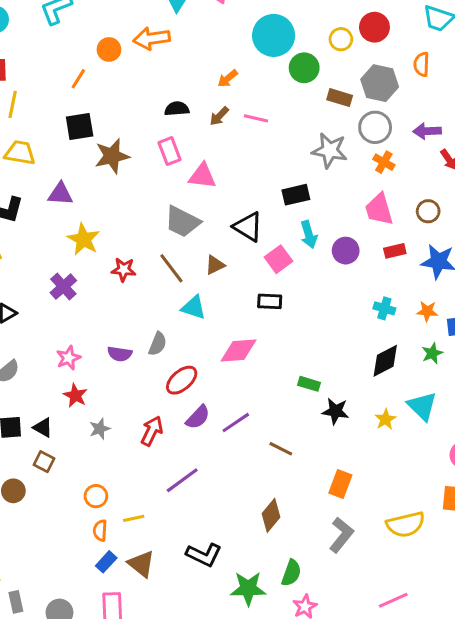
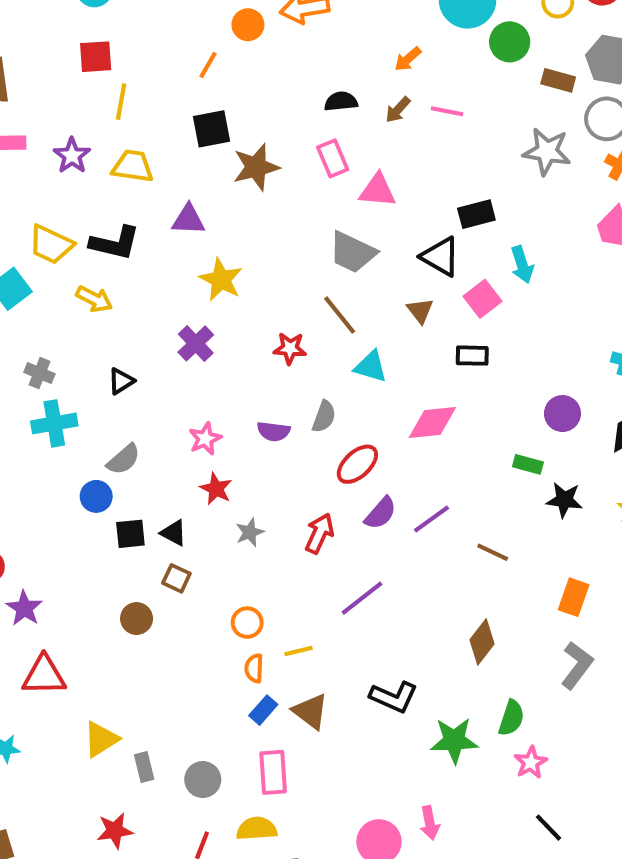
black rectangle: (296, 195) -> (476, 214), moved
purple circle: (346, 251) -> (562, 414), moved
brown triangle: (215, 265) -> (420, 311), moved, turned -40
red star: (124, 270) -> (290, 348), moved

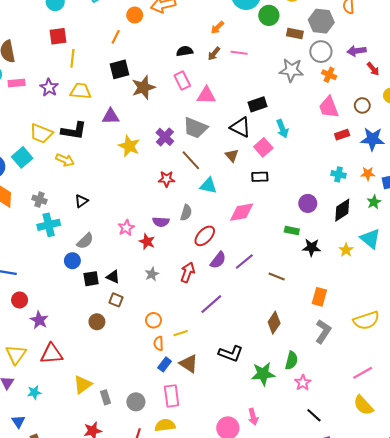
purple cross: (196, 343) -> (165, 137), moved
red star: (216, 489) -> (147, 242), moved

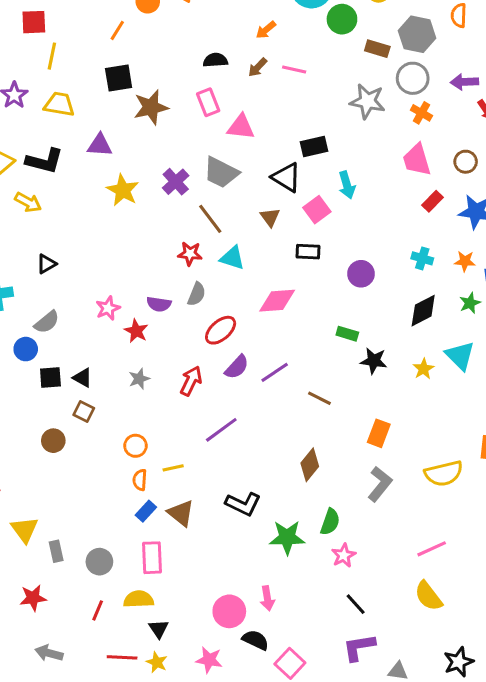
red rectangle: (342, 135) -> (433, 201), turned -32
red star: (167, 179) -> (190, 254), moved
purple circle: (308, 203) -> (361, 274), moved
yellow triangle: (83, 385) -> (25, 530), turned -36

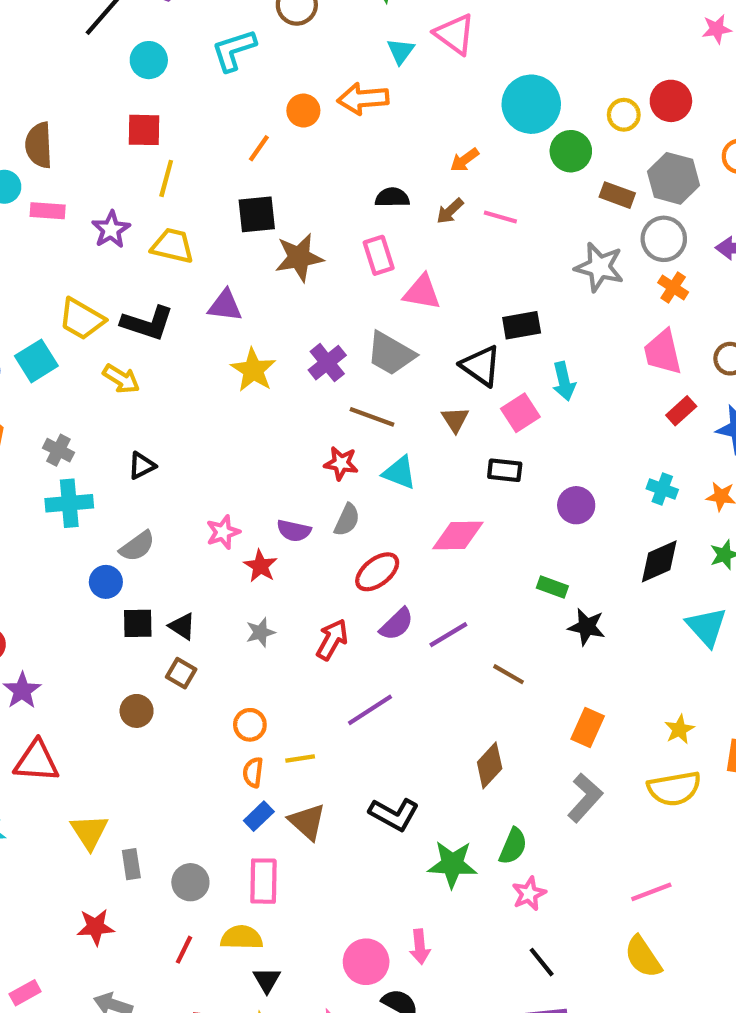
brown line: (210, 219) -> (372, 417), turned -36
yellow star: (423, 369) -> (679, 729), moved

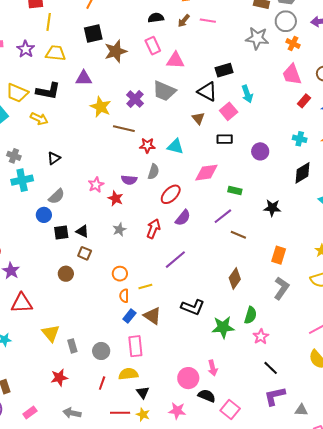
brown line: (372, 417) -> (124, 129), moved
green rectangle: (552, 587) -> (235, 191), moved
purple line: (448, 635) -> (223, 216), moved

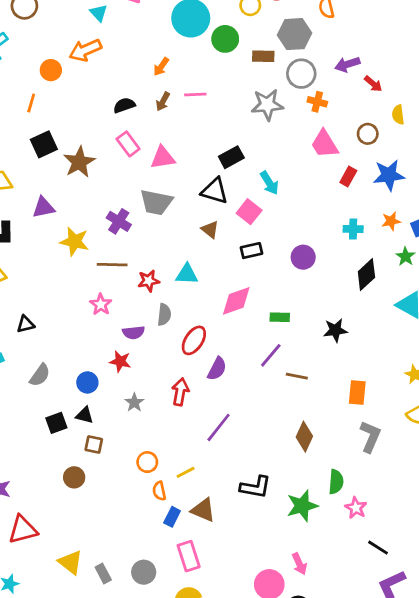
black triangle: (54, 158) -> (26, 324), turned 32
pink star: (96, 185) -> (101, 304), moved
blue circle: (44, 215) -> (87, 382), moved

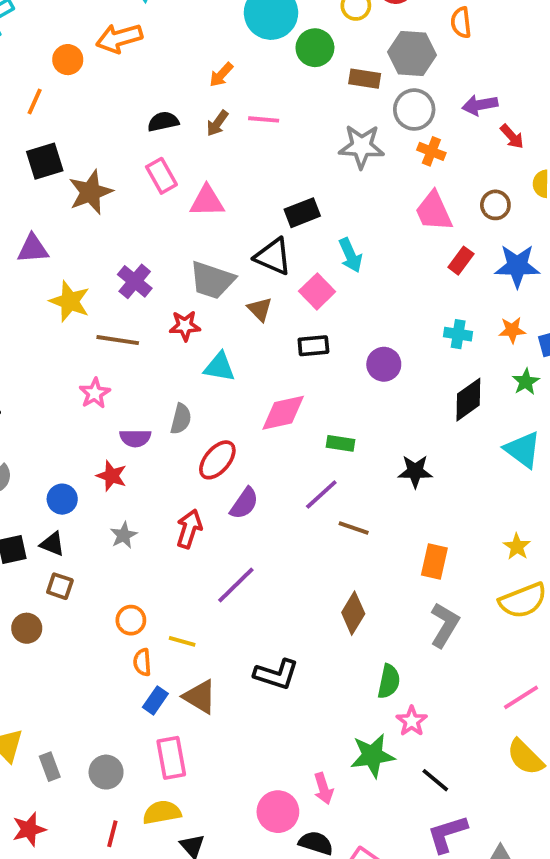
gray trapezoid: (156, 202) -> (212, 280), moved
red star: (149, 281) -> (185, 326), moved
yellow line: (186, 472) -> (182, 641), turned 36
green star: (302, 506) -> (372, 756), moved

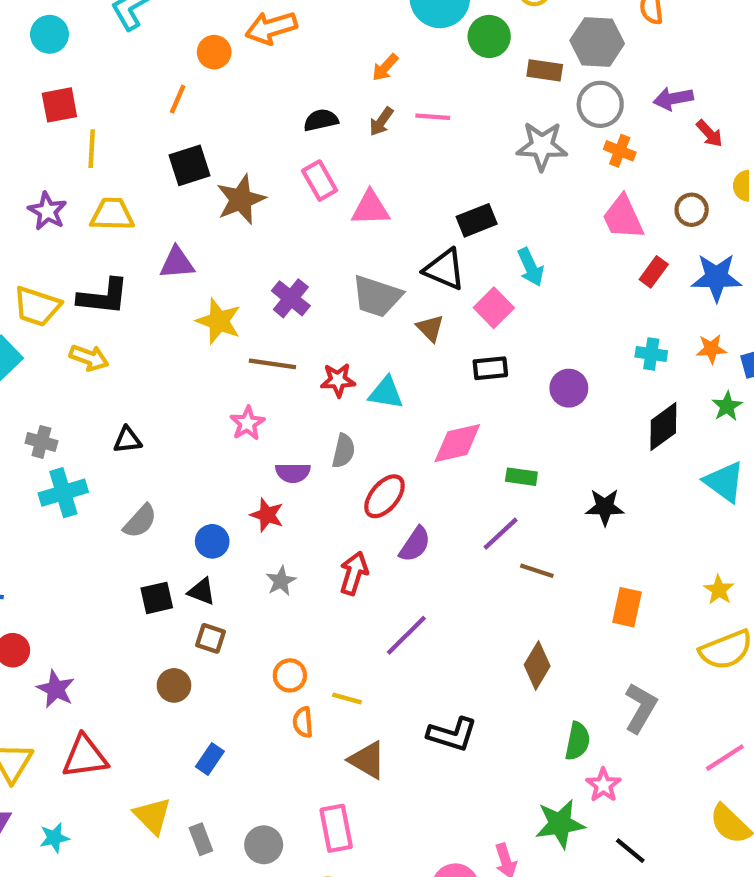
red star: (185, 326) -> (338, 380), moved
gray L-shape: (445, 625) -> (641, 708), moved
blue rectangle: (155, 700) -> (210, 759), moved

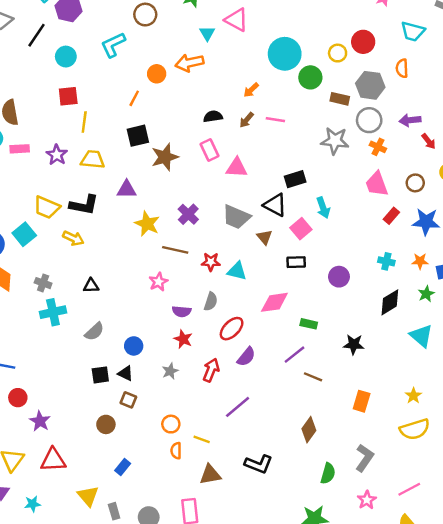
red star: (267, 515) -> (183, 339), moved
brown triangle: (367, 760) -> (210, 475), turned -45
pink star: (603, 785) -> (367, 500), moved

